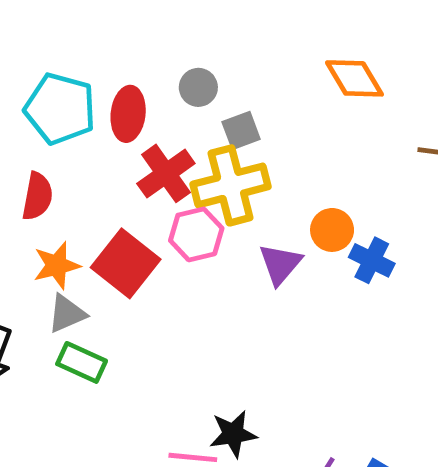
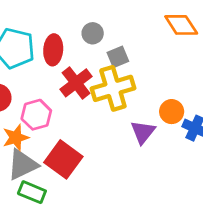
pink hexagon: (196, 234) -> (36, 115), moved
red square: (126, 263) -> (63, 159), moved
gray triangle: (67, 314) -> (22, 165), size x1.4

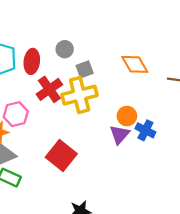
orange diamond: (181, 25) -> (135, 64), moved
purple triangle: (143, 132) -> (120, 134), moved
red square: (63, 159) -> (61, 155), moved

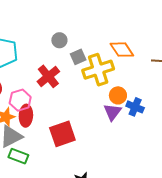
red ellipse: (32, 61) -> (26, 116), moved
yellow cross: (80, 95) -> (98, 70), moved
red square: (61, 155) -> (62, 134), turned 36

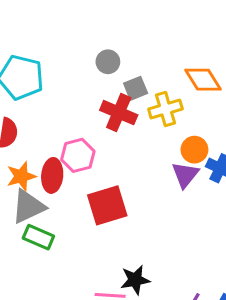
yellow cross: (98, 70) -> (165, 109), size x0.7
red cross: (48, 76) -> (119, 113), moved, turned -30
pink hexagon: (20, 100) -> (78, 155), moved

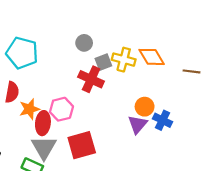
yellow cross: (165, 109) -> (124, 60), moved, turned 30
orange star: (21, 176) -> (29, 109), moved
gray triangle: (28, 207) -> (44, 147), moved, turned -36

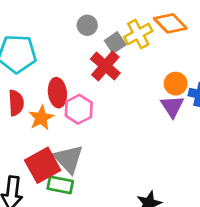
yellow cross: (124, 60) -> (138, 34), turned -30
red cross: (91, 79) -> (105, 66), turned 30
red ellipse: (43, 123) -> (57, 93), moved
red square: (82, 145) -> (43, 165), moved

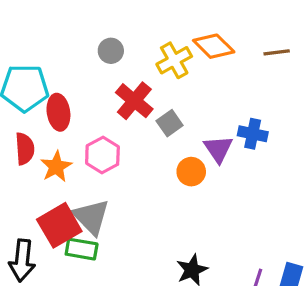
gray square: (115, 43) -> (170, 123), moved
orange circle: (176, 84) -> (191, 172), moved
red ellipse: (57, 93) -> (58, 112), moved

